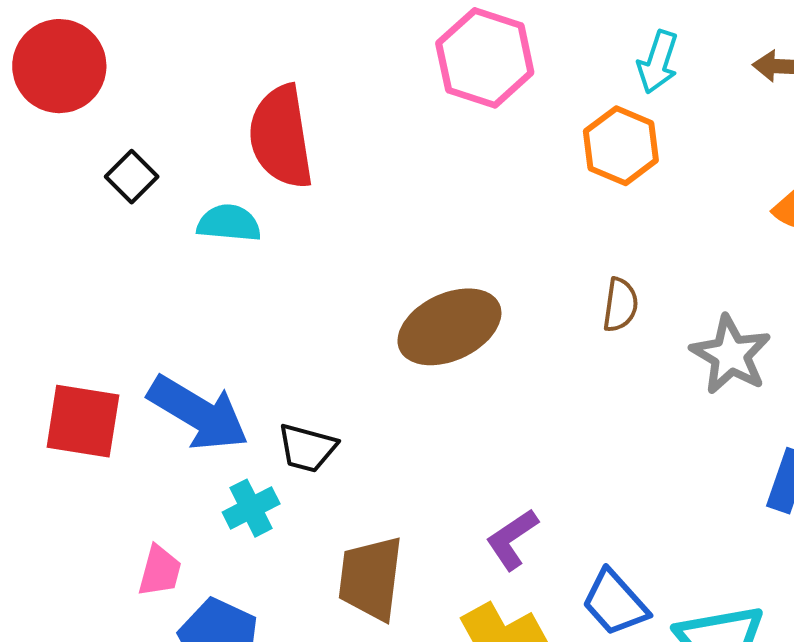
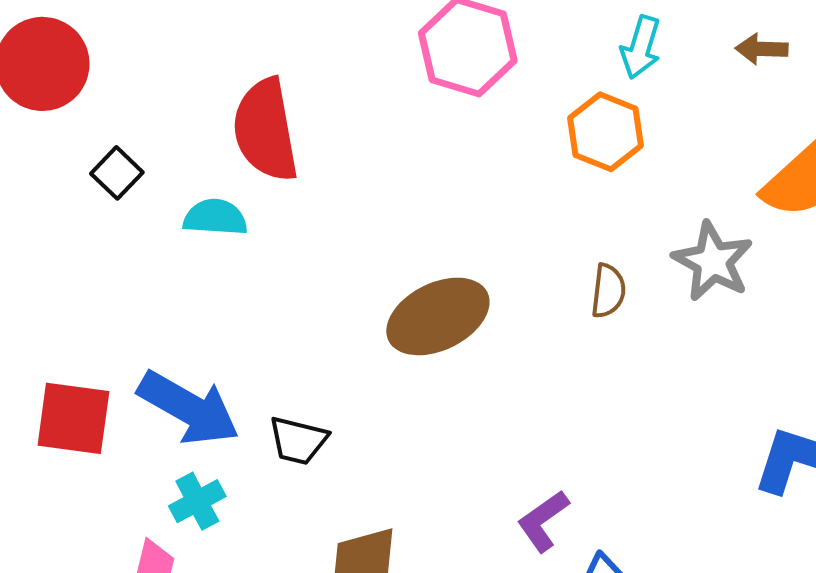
gray star: (731, 355) -> (713, 261), moved
cyan cross: (251, 508) -> (197, 501), moved
purple L-shape: (512, 539) -> (543, 521), moved

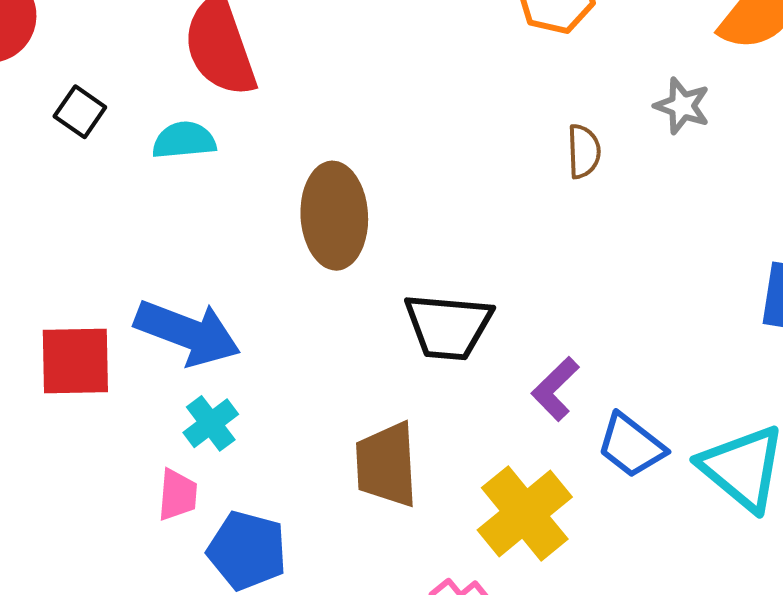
gray star: (713, 261) -> (682, 106), size x0.7
brown ellipse: (438, 316) -> (334, 216), moved, turned -58
black trapezoid: (298, 441) -> (448, 326), moved, size x1.5

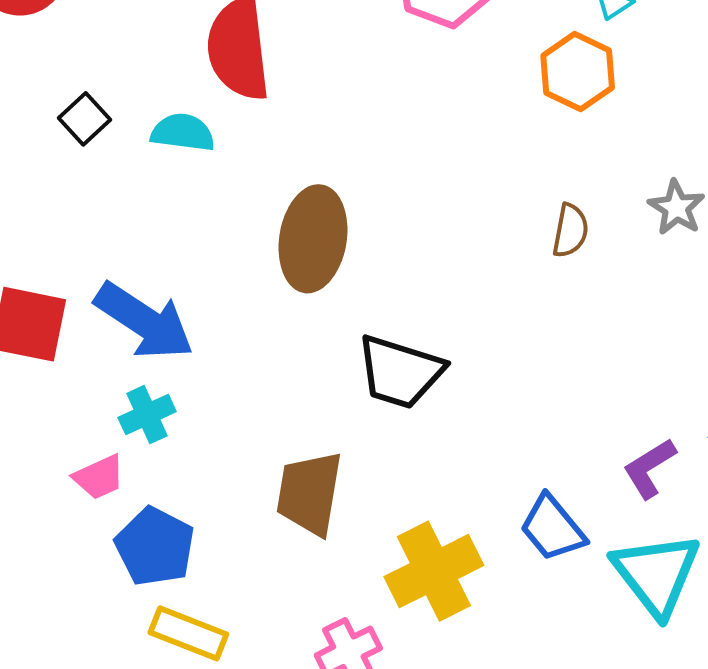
black square: (80, 112) -> (85, 119), moved
purple L-shape: (555, 389) -> (649, 468), moved
pink trapezoid: (178, 495) -> (99, 477), turned 48

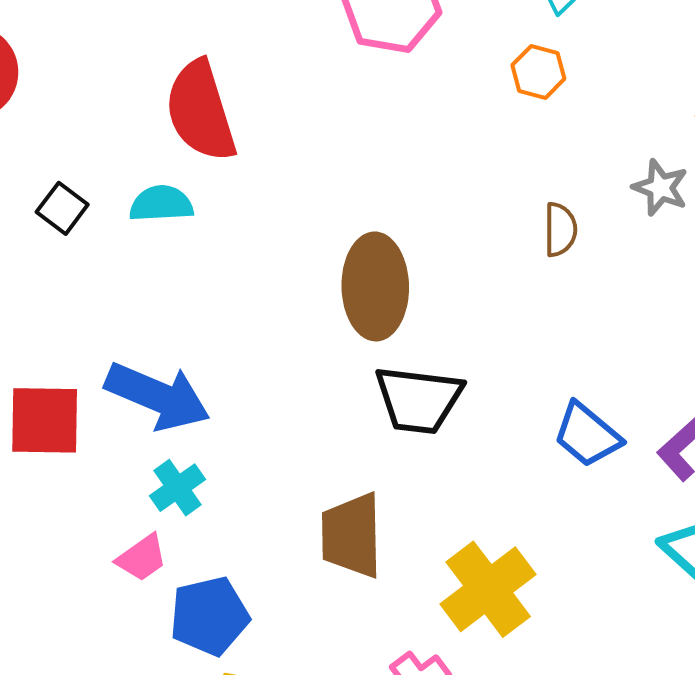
orange hexagon: (578, 72) -> (538, 72), size x0.7
brown ellipse: (313, 239) -> (375, 286), moved
blue trapezoid: (553, 528) -> (587, 435), moved
blue pentagon: (155, 547) -> (209, 616), turned -30

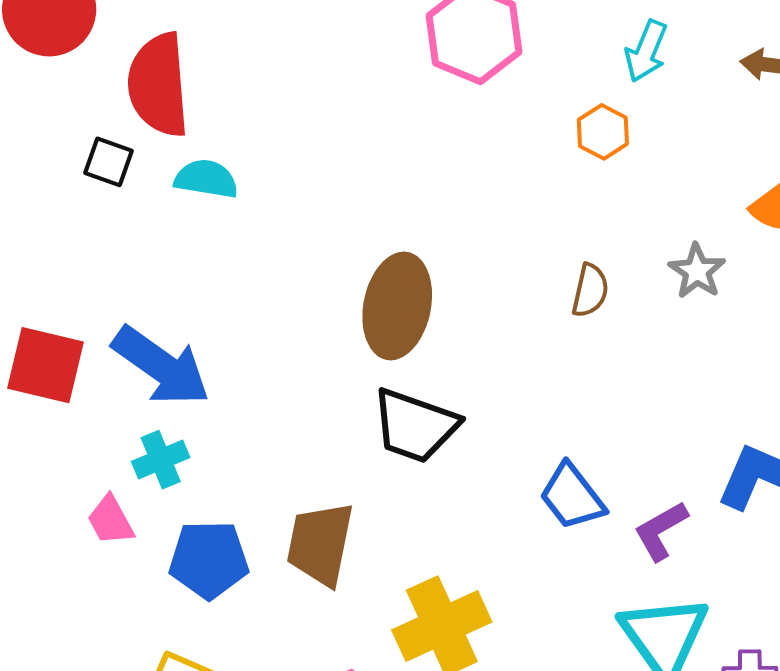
red semicircle: (201, 111) -> (158, 85), moved
black square: (62, 208) -> (108, 162), turned -30
pink trapezoid: (142, 558) -> (111, 520), turned 84
blue pentagon: (209, 616) -> (209, 560), moved

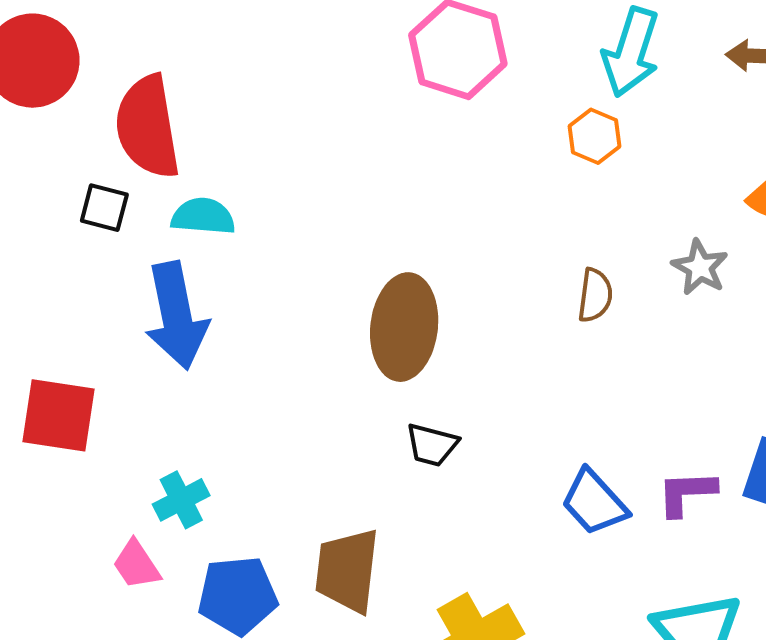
cyan arrow: (646, 51) -> (631, 52), size x1.4
blue arrow: (161, 366) -> (176, 316), moved, turned 48
black trapezoid: (415, 426) -> (432, 445), size x0.6
purple L-shape: (661, 531) -> (687, 493), moved, turned 32

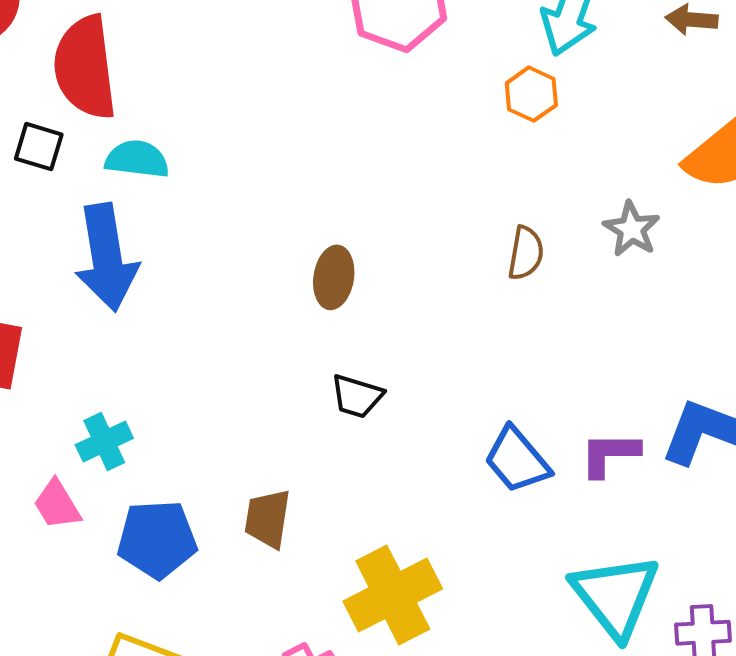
brown ellipse: (404, 327) -> (334, 277), size x0.6
brown trapezoid: (347, 571) -> (268, 519), size x0.7

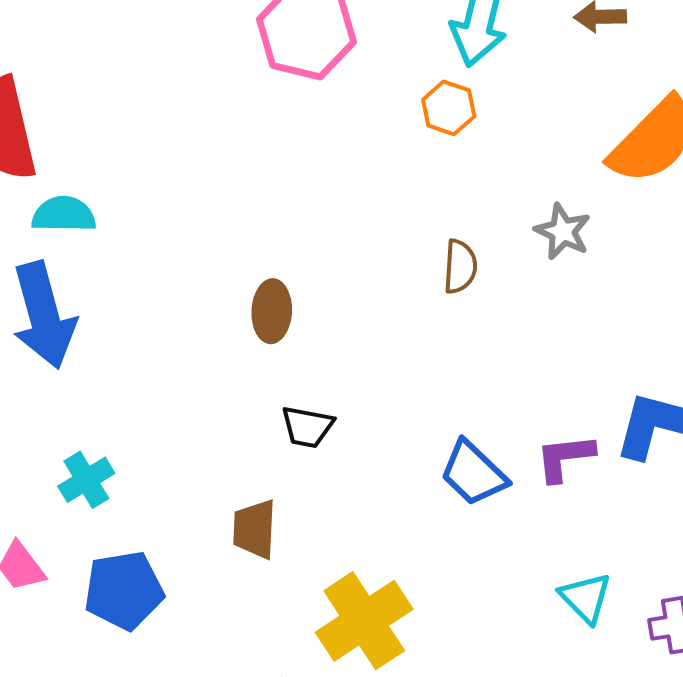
cyan cross: (104, 442) -> (86, 480), moved
brown trapezoid: (268, 519) -> (254, 529), moved
cyan triangle: (615, 596) -> (585, 598), size x0.6

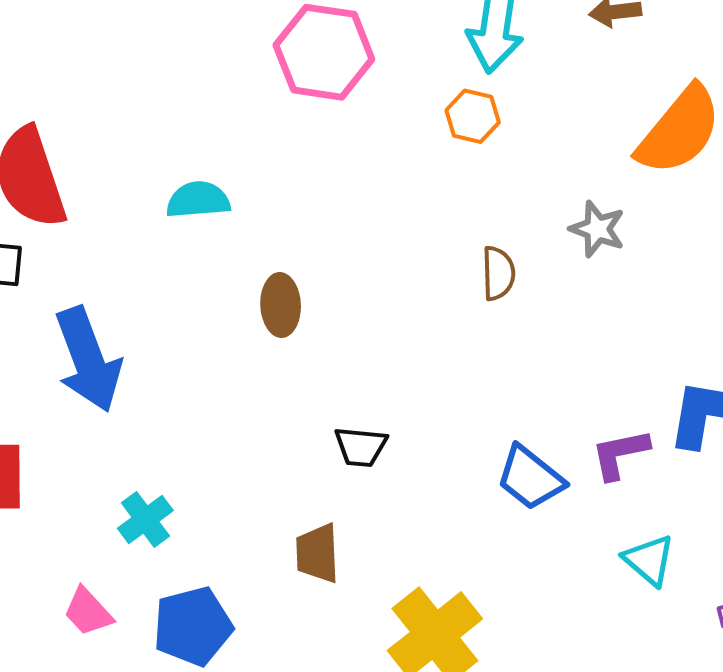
cyan semicircle: (64, 214) -> (198, 200), moved
brown ellipse: (272, 311) -> (281, 305), moved
cyan triangle: (585, 598) -> (649, 560), moved

